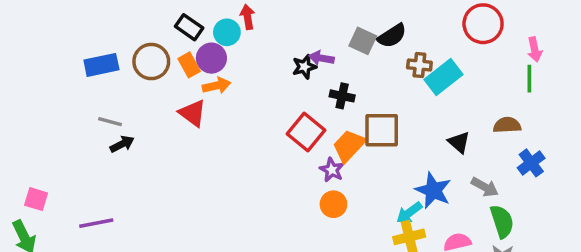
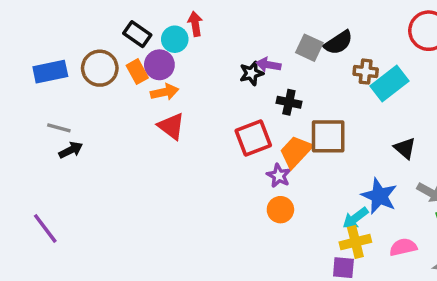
red triangle: (193, 113) -> (171, 126), moved
red square: (306, 132) -> (253, 138), turned 30
purple line: (96, 223) -> (45, 228), turned 64

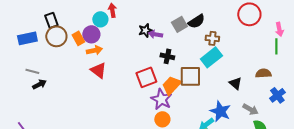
black rectangle: (137, 34) -> (51, 20), moved, turned 35
gray square: (309, 48) -> (179, 24), turned 35
black star: (251, 73) -> (145, 30), moved
cyan rectangle: (390, 84) -> (211, 57), moved
purple star: (279, 176) -> (161, 99), size x1.5

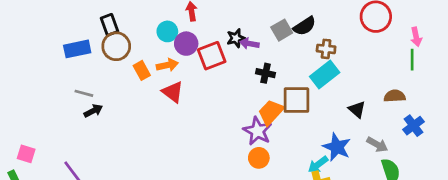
cyan circle: (100, 19) -> (167, 31), moved
purple circle: (91, 34) -> (186, 44), moved
orange rectangle: (78, 38) -> (142, 70), moved
red square: (146, 77) -> (212, 56), moved

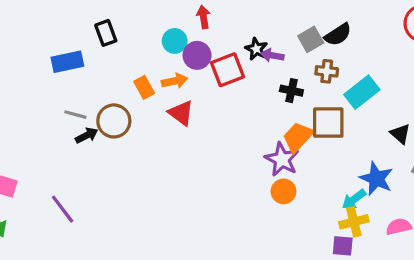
black star: (236, 38) -> (256, 49), turned -30
brown circle: (116, 46) -> (114, 121), moved
brown cross: (326, 49) -> (327, 71), moved

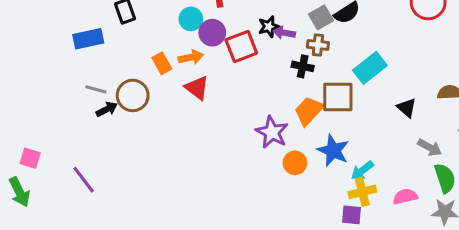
black star: (256, 49) -> (269, 27), turned 30
brown cross: (327, 71) -> (318, 45), moved
purple star: (282, 159) -> (272, 132), moved
blue star: (376, 179) -> (333, 151), moved

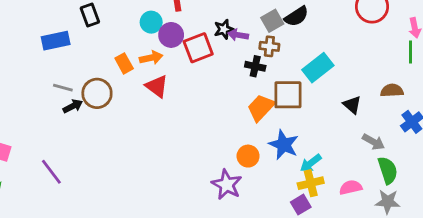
purple star: (272, 132) -> (227, 185), moved
purple square: (352, 215) -> (301, 205), turned -36

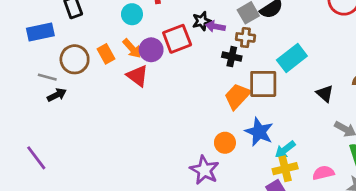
purple circle: (171, 35) -> (151, 50), moved
orange arrow: (151, 58) -> (132, 48), turned 60
brown circle: (97, 93) -> (75, 59), moved

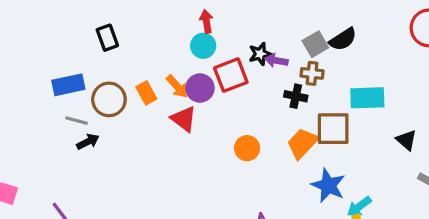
cyan circle: (132, 14) -> (203, 46), moved
blue rectangle: (40, 32) -> (68, 85), moved
cyan rectangle: (292, 58) -> (367, 98), turned 36
orange circle: (225, 143) -> (247, 148), moved

